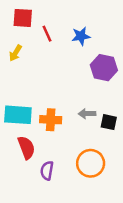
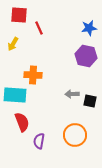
blue star: (81, 36) -> (89, 28), moved
orange cross: (51, 120) -> (33, 75), moved

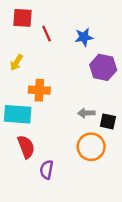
blue star: (89, 28) -> (84, 37), moved
yellow arrow: (13, 44) -> (16, 62), moved
orange circle: (75, 135) -> (91, 147), moved

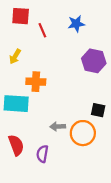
blue star: (84, 37) -> (76, 24), moved
gray arrow: (86, 113) -> (58, 126), moved
red semicircle: (26, 147) -> (16, 145), moved

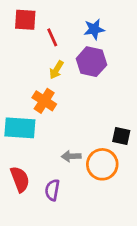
yellow arrow: (15, 57) -> (56, 70), moved
purple hexagon: (94, 61) -> (91, 62), moved
orange cross: (36, 82) -> (44, 101), turned 30

